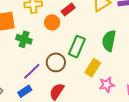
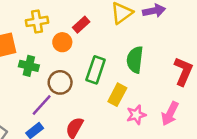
brown circle: (56, 62) -> (60, 82), moved

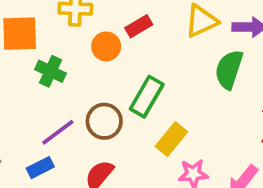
green semicircle: (135, 60) -> (229, 69), moved
brown circle: (60, 82) -> (104, 121), moved

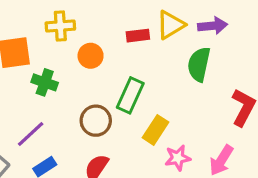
red rectangle: (139, 26) -> (138, 36), moved, turned 30
purple line: (58, 132) -> (31, 134), moved

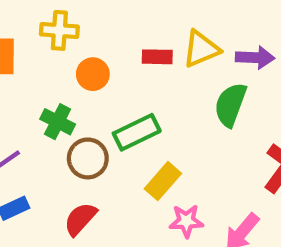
green cross: (45, 82) -> (58, 122), moved
green rectangle: (130, 95) -> (137, 132), turned 32

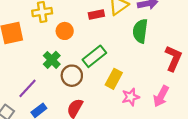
green cross: (58, 122) -> (52, 60), turned 30

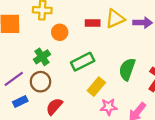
green semicircle: (140, 31) -> (127, 69), moved
brown circle: (72, 76) -> (41, 82), moved

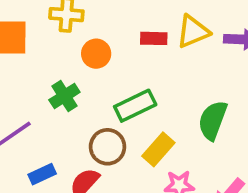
brown circle: (41, 82) -> (107, 147), moved
blue rectangle: (20, 102) -> (42, 174), moved

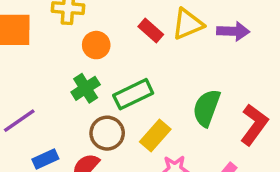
red rectangle: (154, 38) -> (151, 30), turned 40
green cross: (64, 96) -> (86, 88), moved

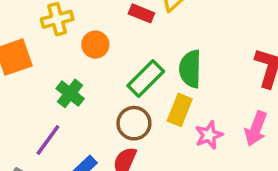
green cross: (86, 88) -> (70, 93), moved
green semicircle: (206, 108) -> (190, 69), moved

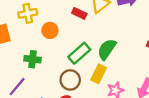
green semicircle: (190, 69) -> (107, 49), turned 30
green cross: (70, 93) -> (32, 59), turned -35

